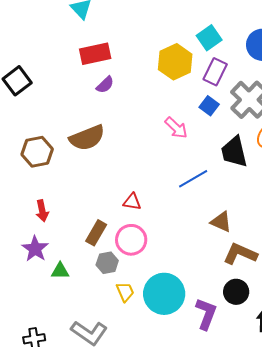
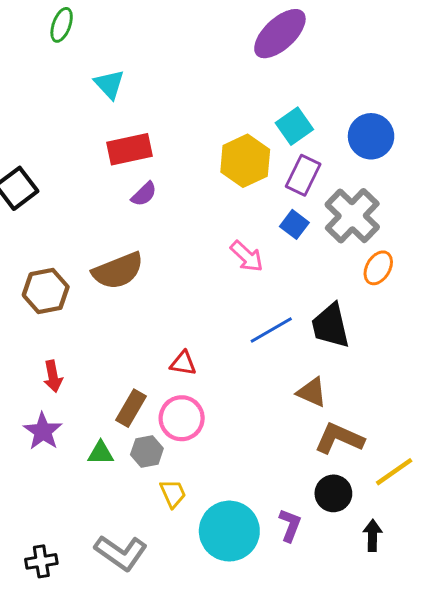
black trapezoid: (234, 152) -> (331, 326), moved
green triangle: (60, 271) -> (101, 453), moved
cyan circle: (164, 294) -> (229, 531), moved
purple L-shape: (206, 314) -> (290, 525), size x0.7

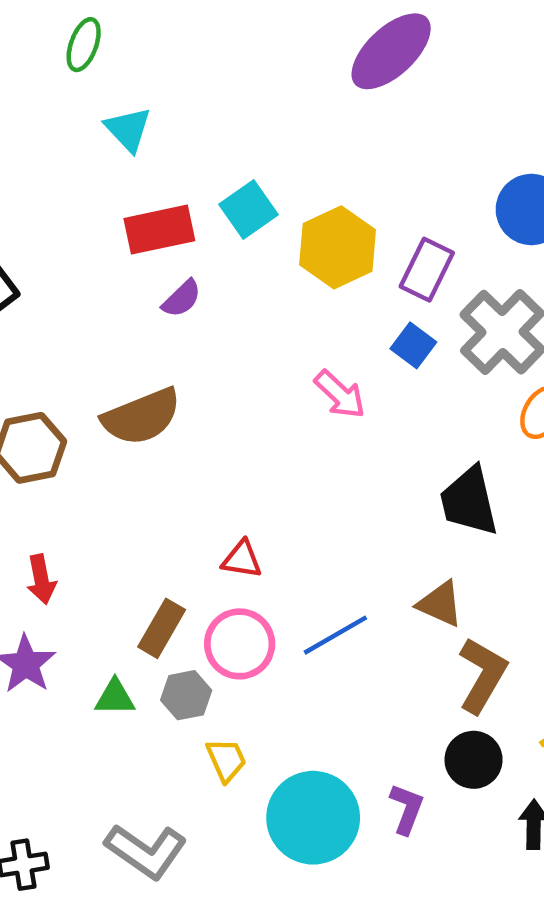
green ellipse: (62, 25) -> (84, 45), moved
cyan square: (294, 126) -> (248, 209), moved
blue line: (271, 330) -> (335, 635), moved
brown L-shape: (339, 438) -> (482, 675), turned 96

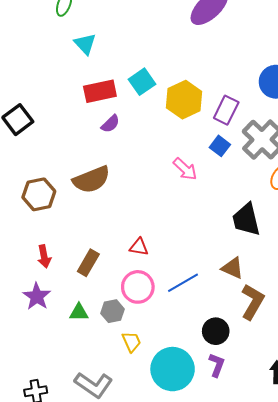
brown rectangle: (162, 628) -> (88, 263), moved
black circle: (474, 760) -> (216, 331), moved

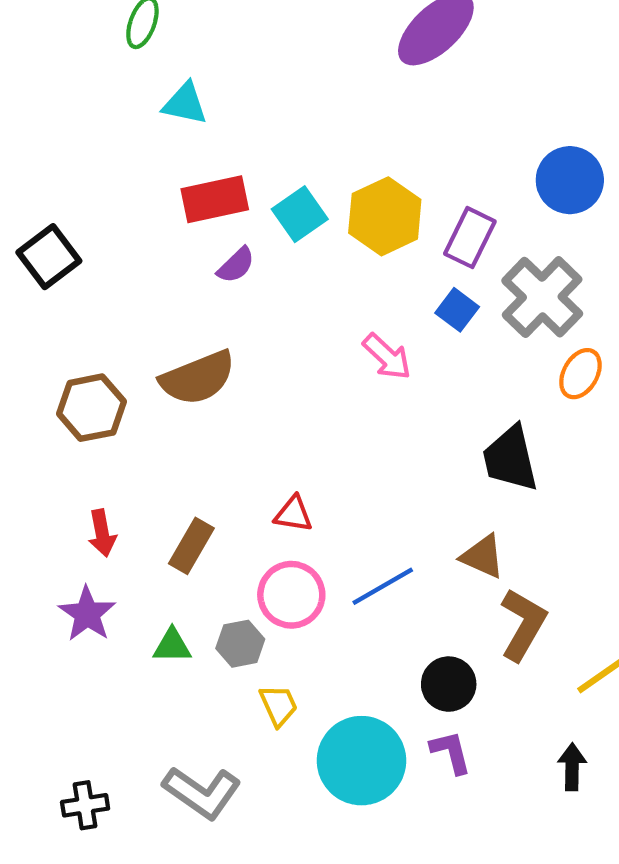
cyan triangle: (85, 44) -> (185, 104), turned -35
cyan square: (142, 82) -> (300, 214), moved
purple L-shape: (217, 365) -> (451, 752), turned -35

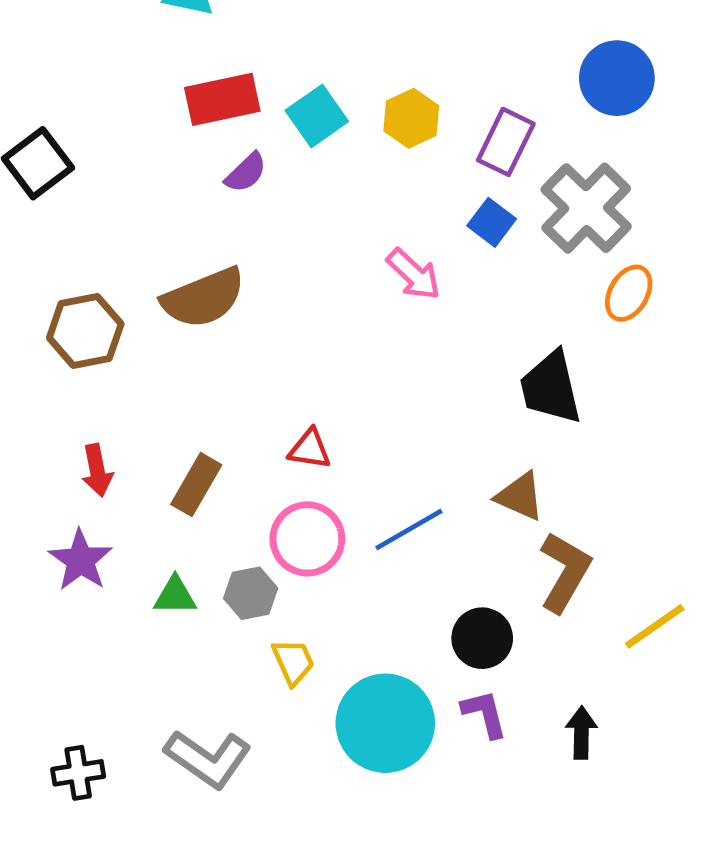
yellow hexagon: (385, 216) -> (411, 118), size x0.7
black arrow: (572, 767) -> (581, 733), moved

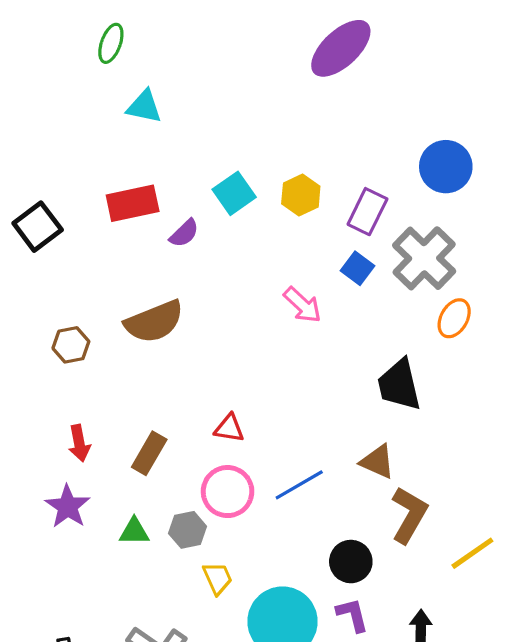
red rectangle: (222, 99) -> (133, 203), moved
brown hexagon: (85, 331) -> (71, 345), size x0.7

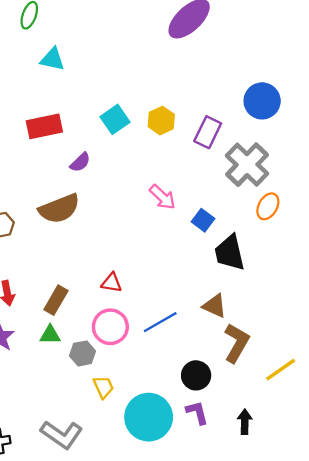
purple semicircle: (184, 233) -> (80, 162), moved
blue square: (357, 268) -> (203, 220), moved
green triangle: (134, 532) -> (50, 335), moved

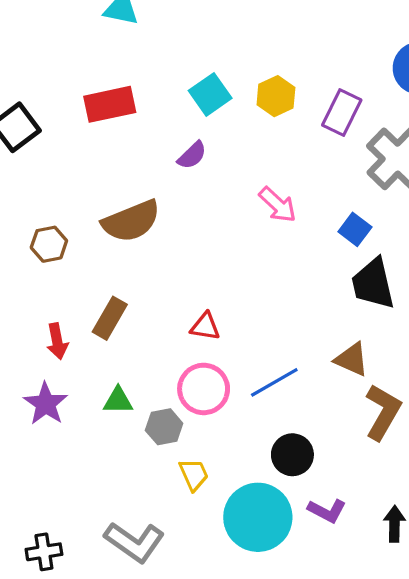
purple semicircle: (80, 162) -> (192, 155), moved
blue square: (203, 220) -> (355, 229), moved
brown rectangle: (56, 300) -> (110, 318), moved
black circle: (196, 375) -> (292, 455), moved
purple L-shape: (197, 412) -> (327, 511), turned 132

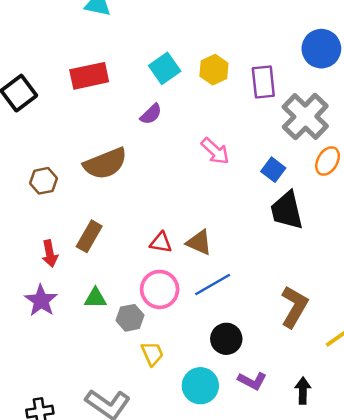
purple rectangle: (342, 113) -> (263, 82), turned -32
brown triangle: (352, 359) -> (199, 242), moved
cyan circle: (258, 517) -> (200, 386), size x0.7

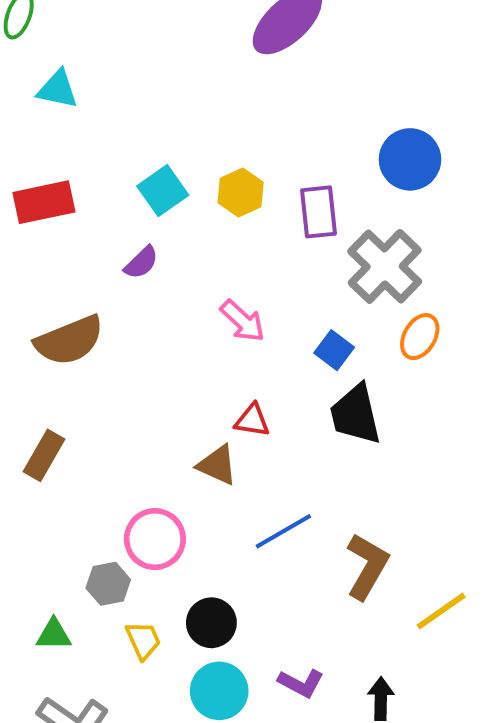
red triangle: (161, 242) -> (252, 420), moved
blue line: (213, 284) -> (283, 531), moved
green triangle: (95, 298) -> (54, 634), moved
black circle: (226, 339) -> (211, 623), moved

